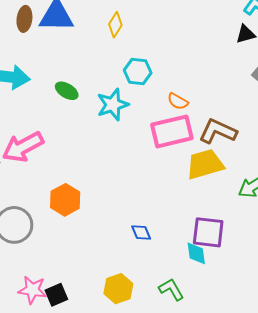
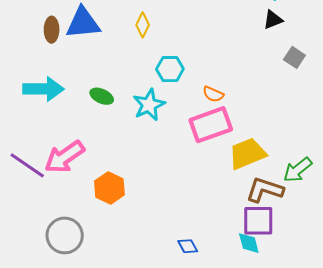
brown L-shape: (218, 131) -> (265, 190), moved
orange hexagon: (65, 200) -> (109, 188), moved
blue diamond: (141, 233) -> (188, 246), moved

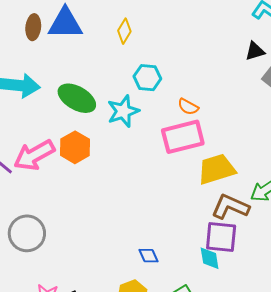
black triangle: (273, 20) -> (255, 51), moved
green ellipse: (102, 96) -> (77, 98), size x1.6
orange hexagon: (109, 188) -> (75, 147), moved

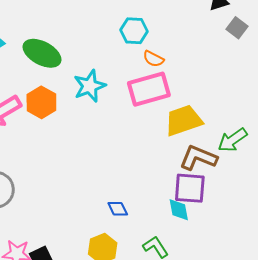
cyan hexagon: (147, 78) -> (134, 31), moved
cyan star: (123, 111) -> (90, 86), moved

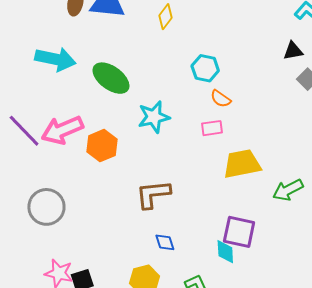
pink rectangle: (149, 89) -> (212, 128), size x0.5
orange hexagon: (41, 102) -> (102, 146), moved
brown L-shape: (198, 158) -> (153, 194), moved, turned -36

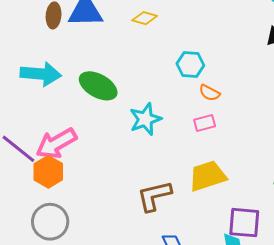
yellow diamond: (166, 17) -> (145, 18), turned 75
orange hexagon: (102, 146) -> (48, 172), moved
yellow trapezoid: (242, 164) -> (208, 176), moved

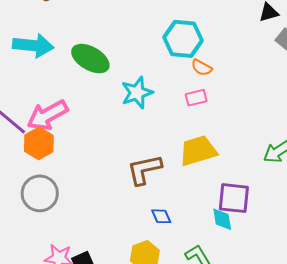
cyan hexagon: (190, 64) -> (183, 39), size x1.4

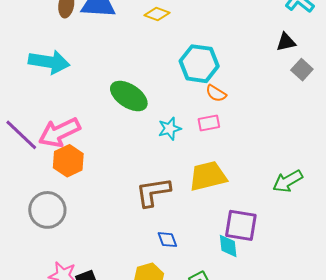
green ellipse: (90, 59) -> (129, 96), moved
cyan star: (137, 93) -> (170, 129), moved, size x0.7
orange hexagon: (39, 143) -> (68, 161), moved

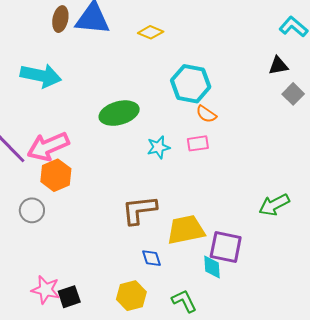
green ellipse: (129, 96) -> (119, 113), turned -51
yellow trapezoid: (208, 176) -> (186, 230), moved
gray circle: (47, 210) -> (32, 210), moved, size x0.7

